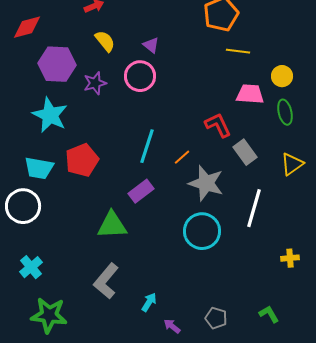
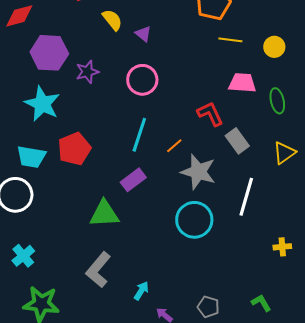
yellow semicircle: (105, 41) -> (112, 20), moved
pink circle: (140, 76) -> (142, 80), moved
yellow circle: (282, 76) -> (274, 47), moved

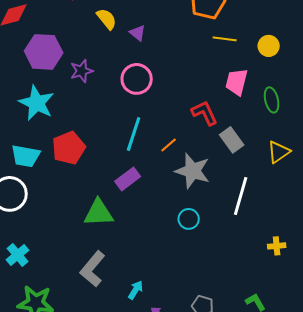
pink trapezoid: (242, 83) -> (237, 82), turned -80
cyan circle: (194, 220) -> (189, 219), size x0.6

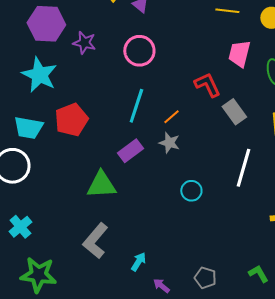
purple star: (82, 71) -> (84, 43), turned 30
gray star: (193, 171) -> (169, 143), moved, size x0.6

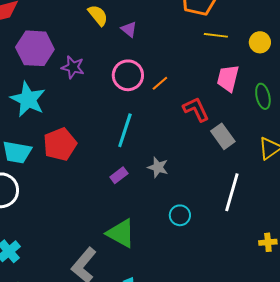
orange line: (171, 117) -> (160, 83), moved
purple rectangle: (130, 151) -> (119, 175), size x0.7
green triangle: (101, 185) -> (121, 233), moved, turned 32

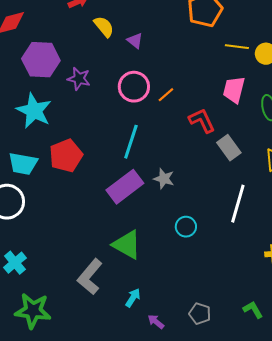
yellow line: (216, 35) -> (237, 47), moved
purple rectangle: (119, 175) -> (125, 187), size x2.0

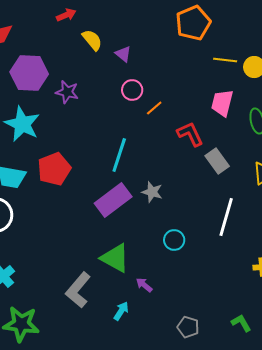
pink circle: (134, 87) -> (132, 90), moved, size x0.7
purple arrow: (156, 322) -> (144, 285), moved

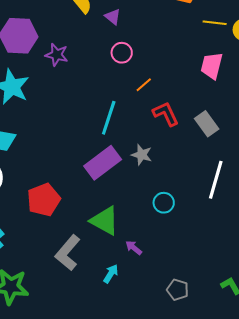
orange line: (154, 108) -> (144, 85), moved
red L-shape: (190, 134) -> (166, 114), moved
red pentagon: (54, 169) -> (44, 200), moved

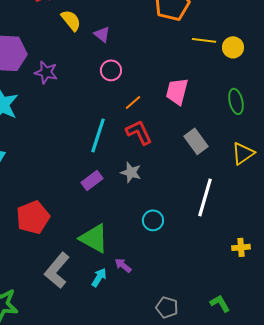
pink trapezoid: (212, 66) -> (177, 91), moved
red L-shape: (166, 114) -> (139, 132), moved
purple rectangle: (103, 163) -> (92, 180), size x0.6
cyan arrow: (111, 274) -> (99, 277), moved

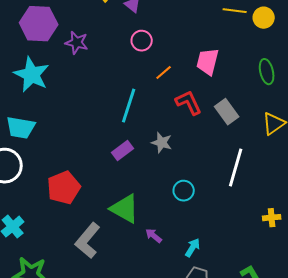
red L-shape: (139, 132) -> (189, 103), moved
cyan arrow: (99, 277) -> (193, 248), moved

